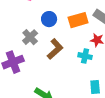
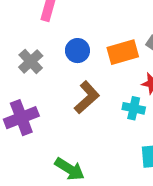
gray cross: (30, 37) -> (31, 61), moved

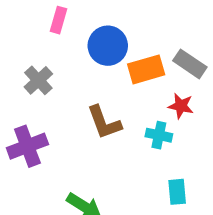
blue circle: (77, 51) -> (108, 46), moved, size x1.4
brown L-shape: (87, 97) -> (104, 122), turned 112

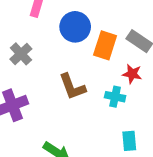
orange rectangle: (146, 69) -> (105, 45), turned -56

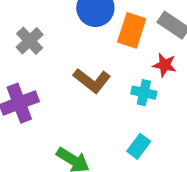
brown L-shape: (72, 87) -> (92, 81), turned -32
cyan rectangle: (129, 141) -> (139, 146), moved, turned 42

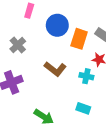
cyan rectangle: (139, 146) -> (83, 108), turned 72

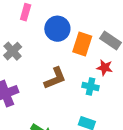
brown L-shape: (55, 69) -> (55, 78), turned -60

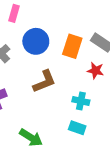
blue circle: (57, 29) -> (36, 41), moved
cyan cross: (90, 87) -> (81, 101), moved

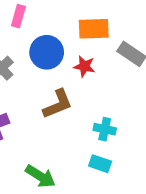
orange rectangle: (72, 46) -> (94, 29), moved, turned 70
red star: (95, 71) -> (84, 66), moved

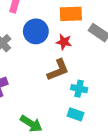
brown L-shape: (58, 104) -> (58, 70), moved

